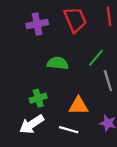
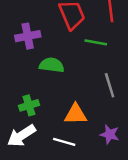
purple cross: (37, 24) -> (28, 36), moved
green line: (96, 58) -> (96, 42), moved, turned 60

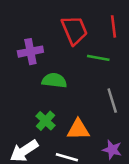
green cross: (29, 105) -> (45, 121), moved, turned -30

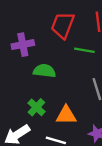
red trapezoid: (74, 30) -> (63, 25), turned -136

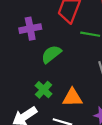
green semicircle: (44, 71) -> (51, 54), turned -45

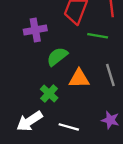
orange triangle: (72, 97) -> (79, 78), moved

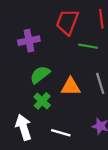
green semicircle: (57, 57) -> (40, 75), moved
white arrow: (29, 121) -> (23, 127), turned 105

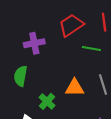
red trapezoid: (67, 22) -> (71, 25), turned 35
green semicircle: (40, 75) -> (21, 76), moved, turned -42

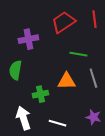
green line: (91, 49) -> (78, 54), moved
green cross: (47, 101) -> (40, 94), turned 35

